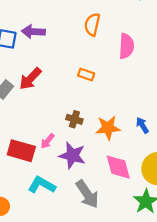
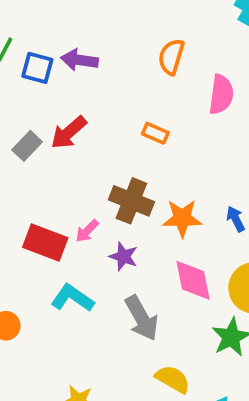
brown cross: (74, 119) -> (131, 201), size x1.6
purple star: (72, 155) -> (123, 257), size x0.7

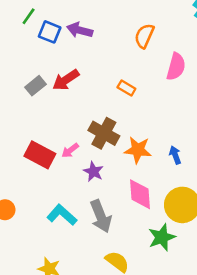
cyan L-shape: (72, 298) -> (62, 215), moved

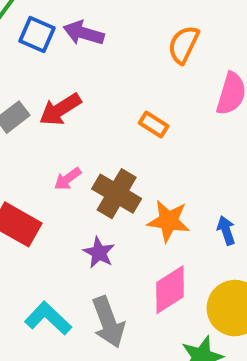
pink arrow: (70, 150) -> (68, 179), moved
pink diamond: (140, 194) -> (170, 290), turned 60

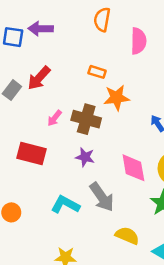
orange star: (169, 221) -> (117, 98), moved
pink diamond: (170, 290) -> (133, 168), turned -52

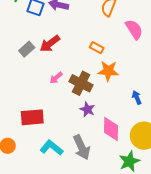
pink semicircle: (138, 41) -> (134, 29), turned -45
red rectangle: (32, 154) -> (32, 117), moved, turned -30
purple star: (85, 157) -> (87, 109), moved

